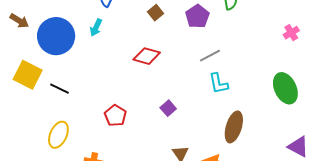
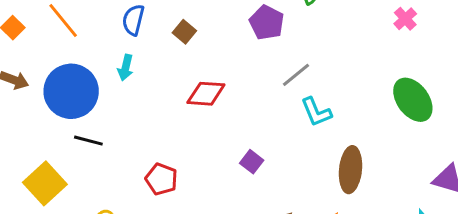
brown square: (155, 13) -> (184, 32), moved
yellow square: (28, 75) -> (45, 183), moved, turned 32
black line: (60, 89) -> (88, 141), moved
red pentagon: (115, 116) -> (161, 179), moved

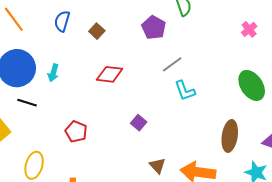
cyan arrow: (126, 68) -> (53, 73), moved
brown ellipse: (350, 170) -> (230, 136), moved

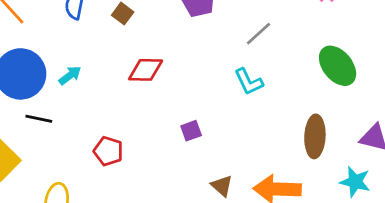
gray line: (172, 64) -> (258, 34), moved
cyan arrow: (53, 73) -> (70, 75), turned -138
purple square: (139, 123) -> (191, 131), turned 35

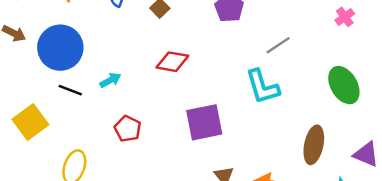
cyan arrow: (70, 75) -> (110, 80), moved
cyan L-shape: (249, 82) -> (262, 87), size x1.4
purple square: (191, 131) -> (204, 122), size x2.0

